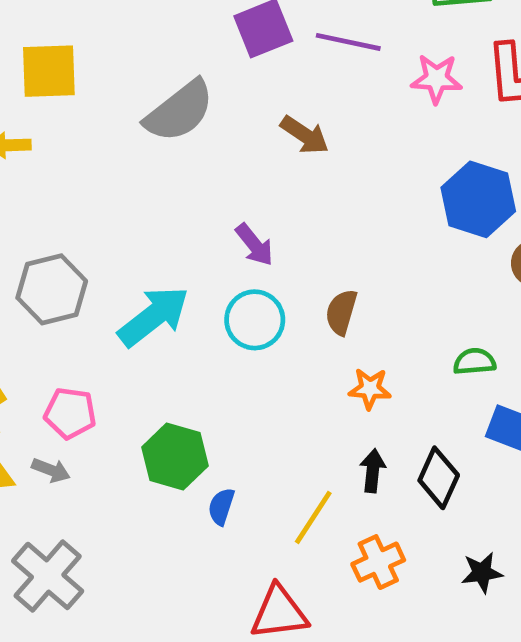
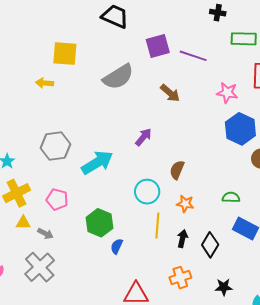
pink star: (436, 79) -> (227, 93), moved
purple arrow: (254, 245) -> (143, 137), turned -108
cyan circle: (255, 320) -> (147, 192), moved
gray arrow: (51, 470) -> (45, 234), moved
yellow line: (313, 517) -> (157, 226), moved, turned -35

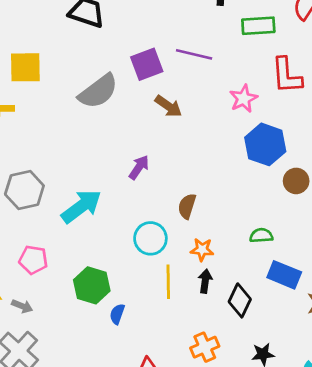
purple square: (158, 46) -> (147, 64), moved
pink star: (227, 93) -> (243, 99), turned -30
black arrow: (182, 239) -> (205, 281), moved

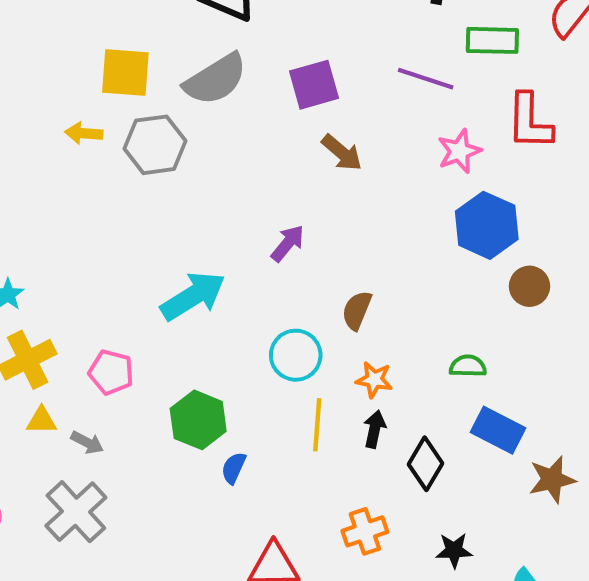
purple line: (194, 54) -> (426, 79), moved
gray semicircle: (98, 91) -> (216, 79), moved
gray hexagon: (24, 190) -> (155, 145), moved

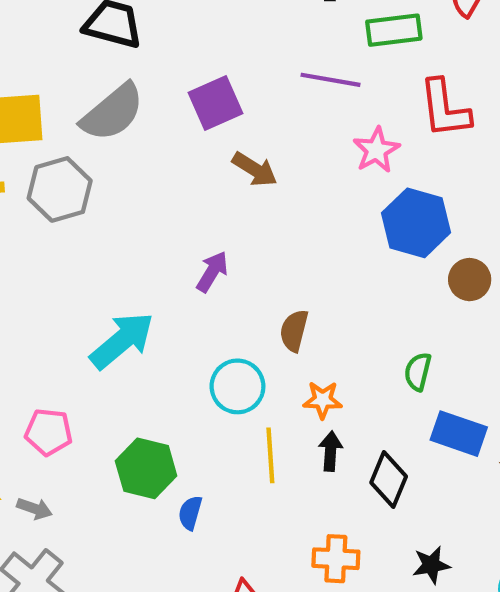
green semicircle: (468, 366) -> (418, 372), turned -69
orange cross: (365, 531) -> (336, 559), turned 30

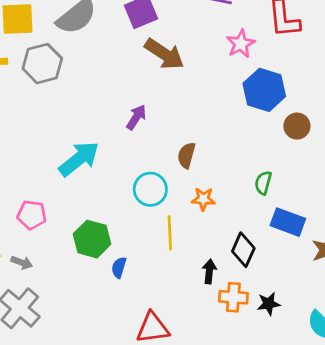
brown arrow: (255, 169) -> (164, 54), size x1.4
black arrow: (331, 451) -> (209, 271), moved
orange cross: (336, 559) -> (233, 297), moved

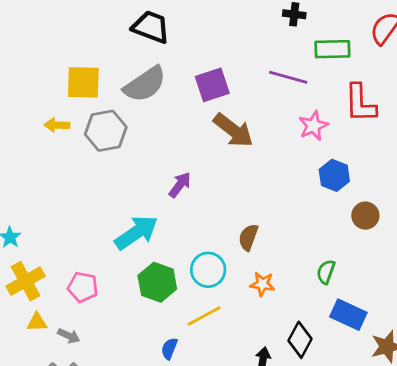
blue hexagon: (264, 90) -> (334, 175), size x0.7
purple arrow: (136, 117) -> (180, 185), moved
yellow line: (170, 233) -> (204, 316), moved, turned 60
green hexagon: (92, 239) -> (157, 282), moved

